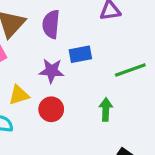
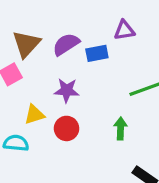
purple semicircle: (51, 24) -> (66, 44), turned 52
blue rectangle: (80, 54) -> (97, 53), moved

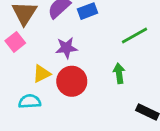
red circle: (67, 128) -> (72, 81), size x1.4

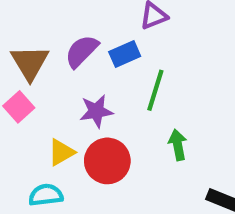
green line: (134, 36) -> (155, 90), moved, turned -40

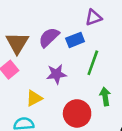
red circle: (107, 161) -> (77, 113), moved

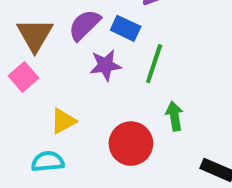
blue rectangle: (75, 40) -> (126, 28), turned 48
purple star: (56, 74) -> (105, 65), moved

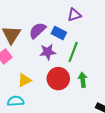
red circle: (131, 144) -> (58, 79), moved

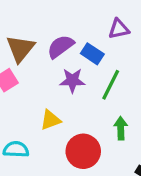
red circle: (58, 79) -> (83, 151), moved
yellow triangle: (25, 80) -> (50, 120), moved

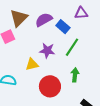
purple star: (72, 80) -> (47, 51), moved

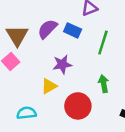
green line: (72, 47) -> (103, 43), moved

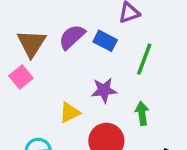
purple star: (62, 64) -> (104, 90), moved

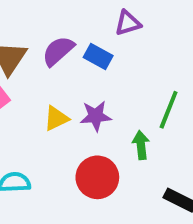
green line: (144, 59) -> (169, 110), moved
yellow triangle: (70, 113) -> (56, 118), moved

